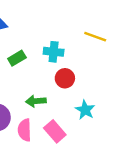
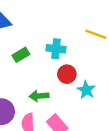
cyan star: (85, 110) -> (86, 90), moved

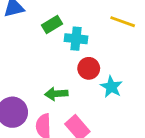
green rectangle: (21, 55) -> (52, 25), moved

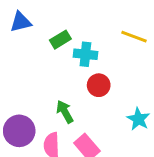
cyan star: (111, 87) -> (138, 119), moved
green arrow: (56, 94) -> (65, 112), turned 65

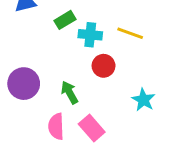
yellow line: (134, 37) -> (130, 33), moved
purple circle: (19, 131) -> (24, 84), moved

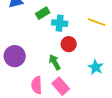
yellow line: (130, 33) -> (97, 22), moved
green arrow: (70, 92) -> (55, 62), moved

